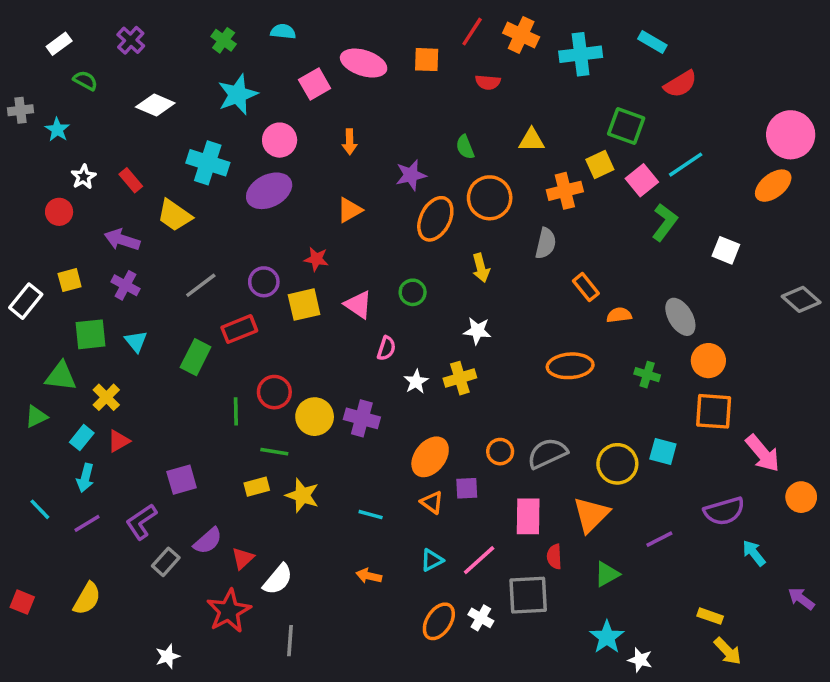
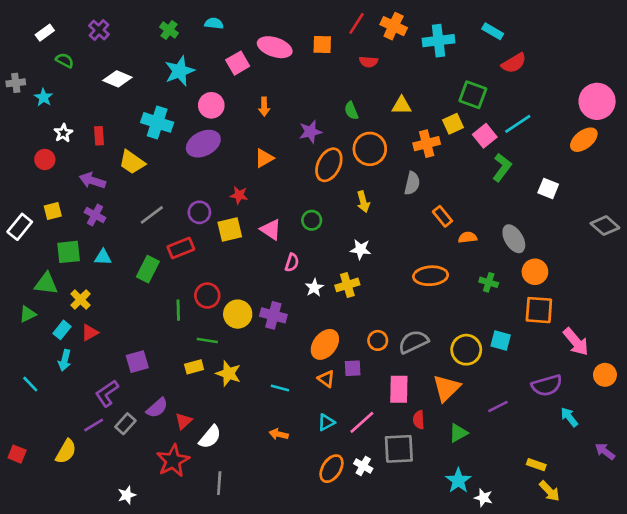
red rectangle: (131, 180) -> (99, 136), turned 36
cyan triangle: (136, 341) -> (103, 257), turned -48
purple line: (87, 523) -> (94, 425), moved

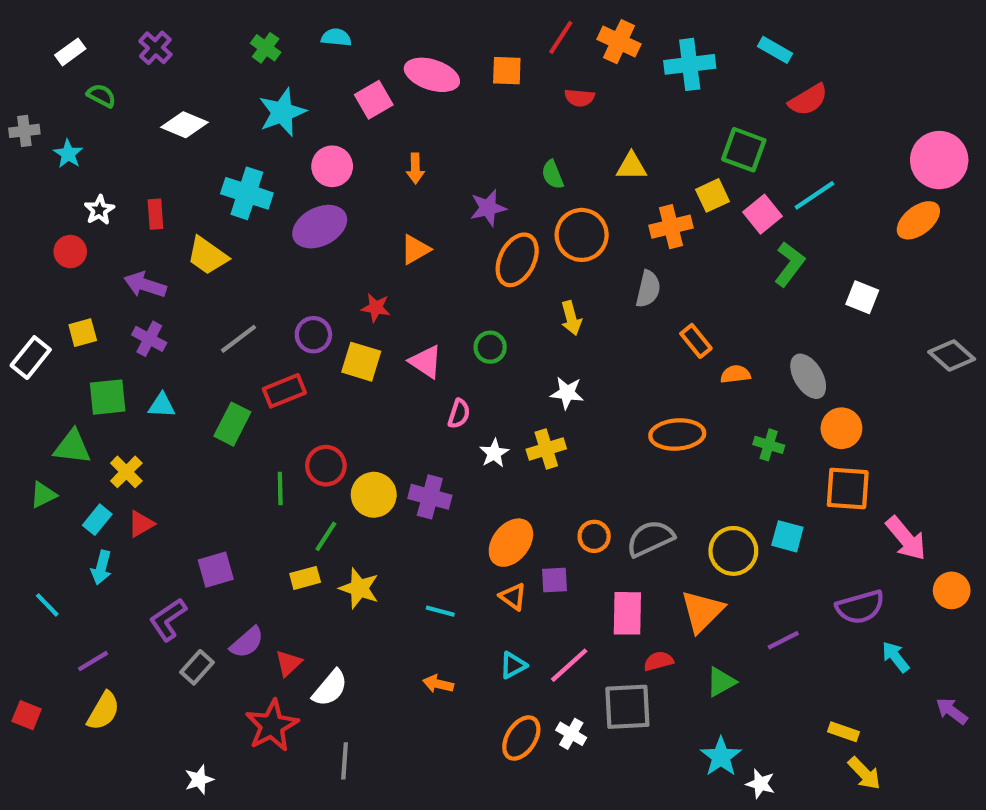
yellow square: (230, 229) -> (361, 362), turned 30
green line: (207, 340) -> (326, 536), turned -66
red semicircle: (419, 420) -> (659, 661), turned 78
purple line: (94, 425) -> (93, 661), moved

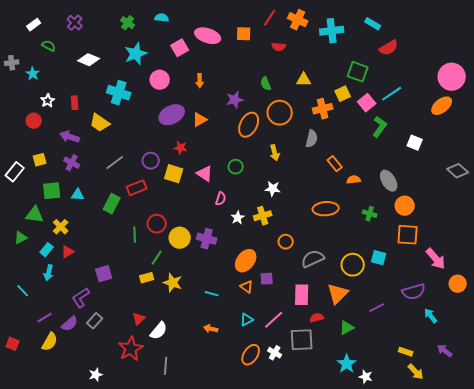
purple ellipse: (320, 227) -> (172, 115), moved
orange circle: (594, 536) -> (286, 242), moved
purple semicircle: (247, 642) -> (70, 324), moved
purple arrow: (952, 711) -> (445, 351), moved

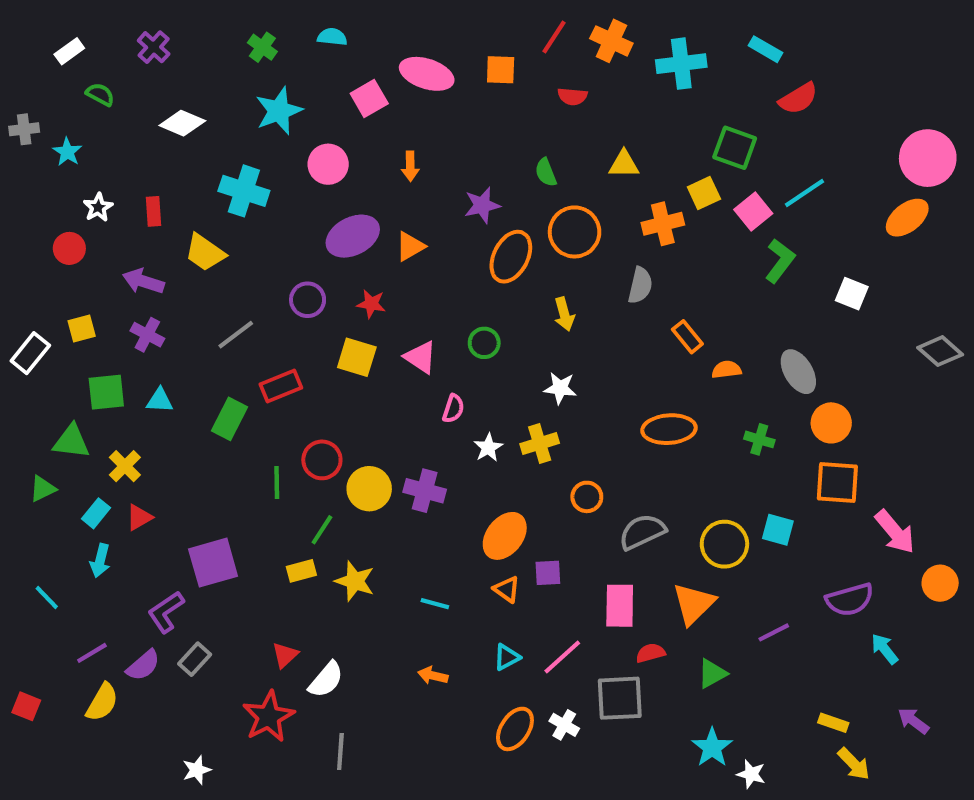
purple circle: (151, 161) -> (308, 300), moved
purple square: (104, 274) -> (213, 563), size x1.4

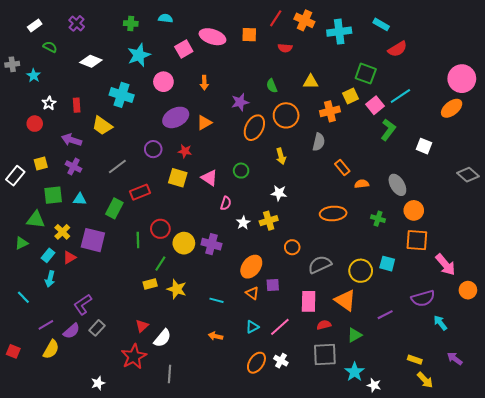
green cross: (262, 47) -> (131, 23), turned -32
purple square: (213, 563) -> (93, 240), moved, turned 30
orange triangle: (694, 604) -> (345, 300), turned -40
gray square: (620, 698) -> (325, 354), moved

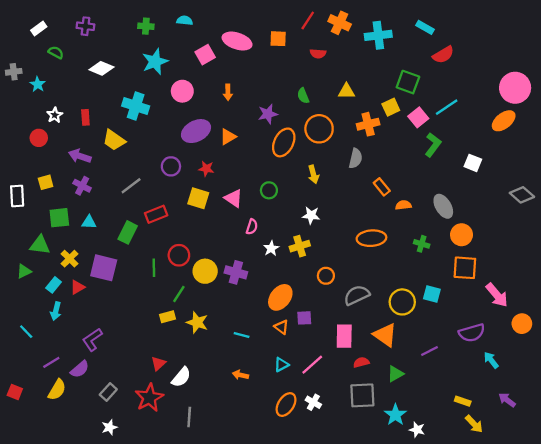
purple cross: (77, 23) -> (85, 26), turned -35
white rectangle: (15, 176) -> (17, 196), turned -42
gray rectangle: (97, 328) -> (108, 392), moved

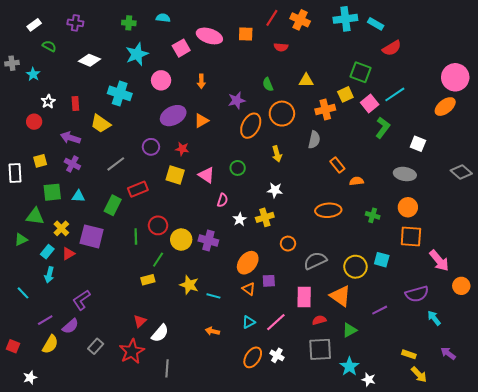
cyan cross: (378, 35) -> (345, 19), moved
gray ellipse: (443, 206) -> (405, 174), moved, turned -50
yellow star: (197, 322) -> (189, 285), moved
white star: (109, 427) -> (30, 378), moved

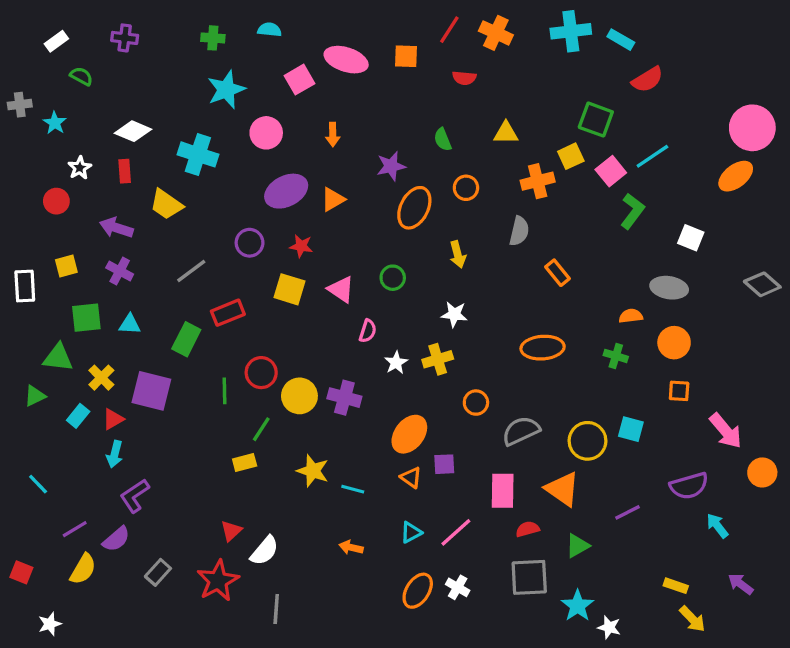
white diamond: (90, 60) -> (133, 131), moved
orange circle: (282, 114) -> (466, 188), size x0.6
orange semicircle: (356, 181) -> (631, 316), moved
orange square: (411, 236) -> (679, 391), size x0.6
cyan arrow: (49, 275) -> (115, 454), moved

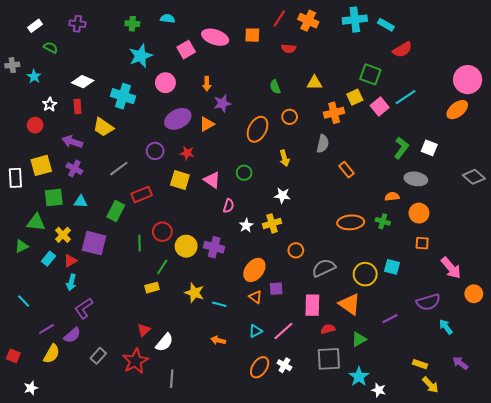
purple star: (391, 166) -> (222, 103), moved
green L-shape: (632, 211) -> (401, 148), moved
yellow square: (66, 266) -> (41, 165), size x1.5
orange ellipse: (543, 348) -> (351, 222), moved

